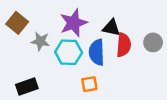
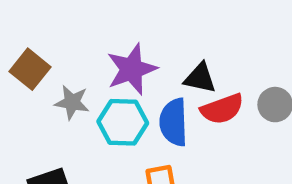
red semicircle: (124, 45) -> (222, 109), turned 65

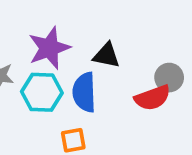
red semicircle: (222, 109) -> (153, 98), moved

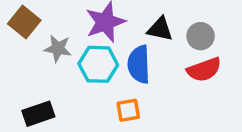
gray circle: (169, 78) -> (201, 36), moved

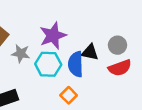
black triangle: (160, 29) -> (90, 52), moved
orange square: (128, 110) -> (69, 95), turned -35

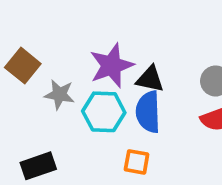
black triangle: (90, 52) -> (150, 79), moved
orange square: (69, 95) -> (137, 162), turned -35

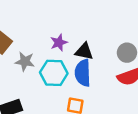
purple star: (111, 66) -> (59, 43), size x0.6

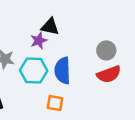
black triangle: (84, 51) -> (50, 27), moved

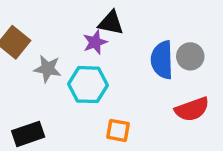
blue semicircle: (62, 71) -> (162, 60), moved
red semicircle: (109, 74) -> (192, 109), moved

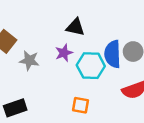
purple star: (95, 42) -> (64, 53), moved
cyan hexagon: (88, 85) -> (91, 66), moved

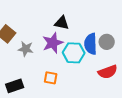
purple star: (64, 53) -> (53, 43), size x1.5
orange square: (81, 105) -> (51, 78), moved

